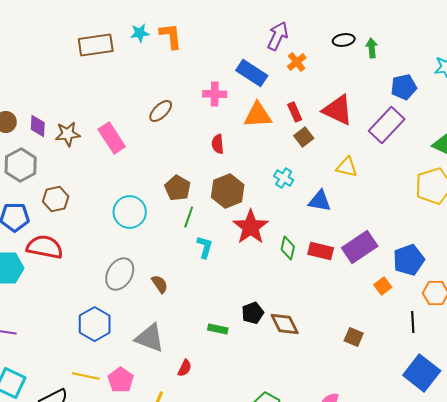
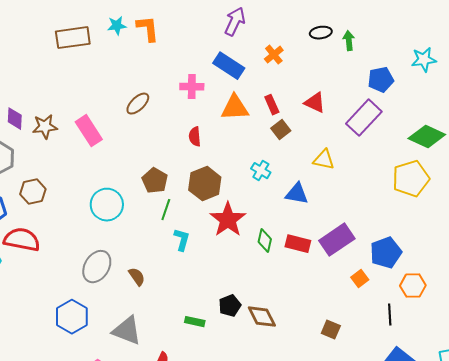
purple arrow: (278, 36) -> (235, 22), moved
red triangle: (338, 110) -> (315, 103), size x0.7

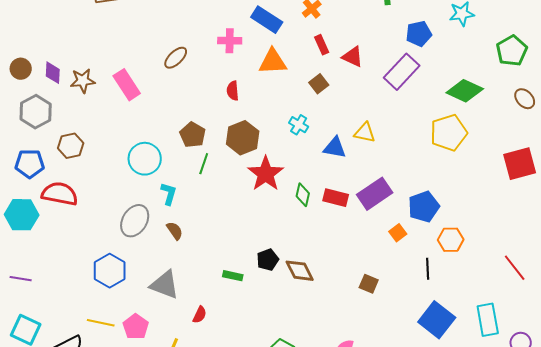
red rectangle: (272, 105) -> (322, 45), moved
yellow triangle: (324, 160) -> (365, 133), moved
cyan L-shape: (182, 240) -> (169, 194), moved

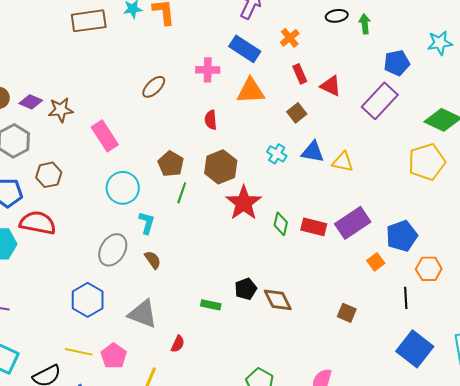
purple diamond: (53, 73) -> (31, 102), turned -70
pink rectangle: (127, 85) -> (105, 136), moved
blue triangle: (335, 148) -> (313, 152), moved

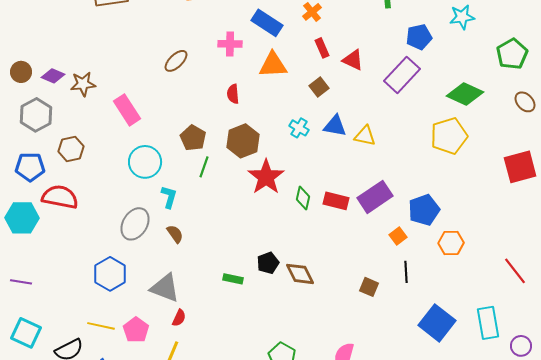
black line: (406, 298) -> (406, 272), moved
red semicircle: (178, 344) -> (179, 318), moved

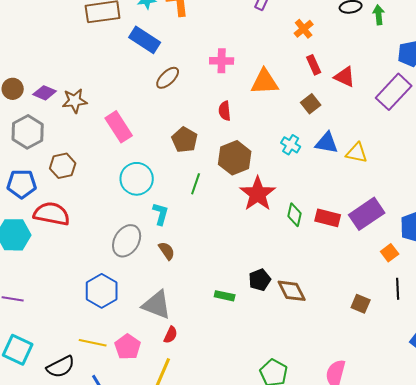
blue rectangle: (267, 23) -> (145, 40), moved
brown pentagon: (193, 138) -> (185, 140), moved

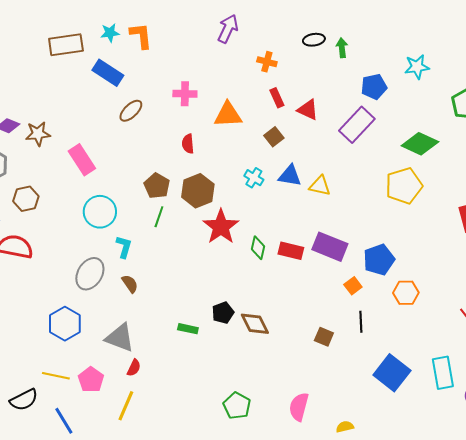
orange cross: (304, 29) -> (267, 62), turned -36
brown pentagon: (185, 140) -> (157, 186), moved
purple rectangle: (367, 214) -> (330, 247), turned 56

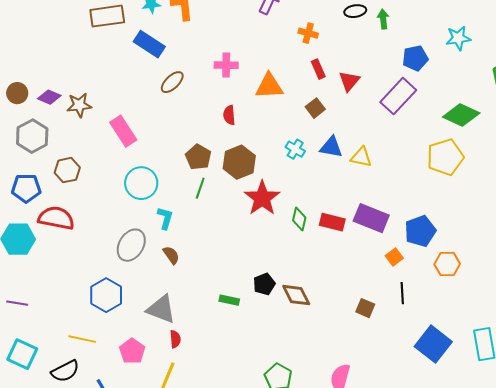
red triangle: (308, 110) -> (349, 81), turned 45
red semicircle: (134, 368) -> (175, 339), turned -30
yellow line: (56, 376) -> (82, 339), moved

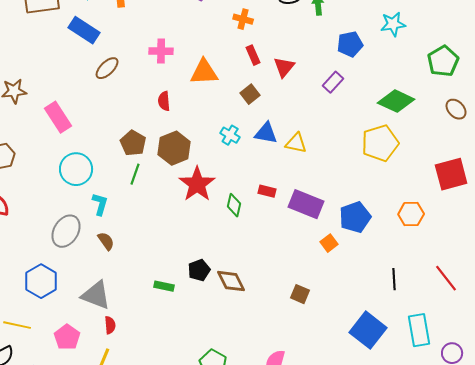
purple rectangle: (398, 96) -> (333, 82), size x0.6
red rectangle: (332, 222) -> (267, 191), moved, size x0.7
orange hexagon: (447, 264) -> (411, 214), moved
black line: (402, 293) -> (394, 279), moved

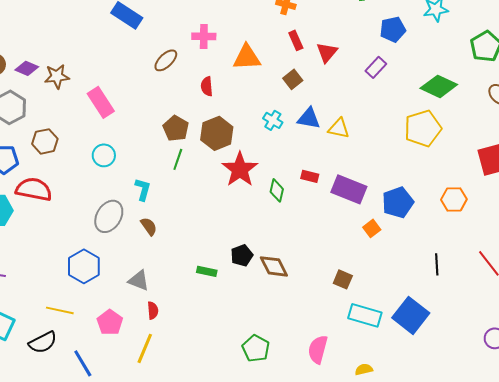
brown ellipse: (107, 68) -> (166, 60), moved
cyan circle: (76, 169) -> (104, 155), moved, size x0.7
gray triangle: (96, 295) -> (139, 280), size x0.7
cyan rectangle: (419, 330) -> (365, 315), moved, turned -64

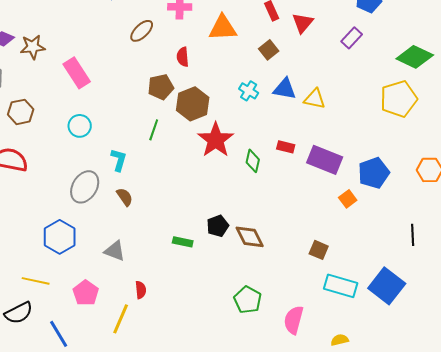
brown pentagon: (176, 128) -> (161, 87), moved, turned 30
red semicircle: (153, 310) -> (141, 290), moved
green pentagon: (256, 348) -> (248, 300), moved

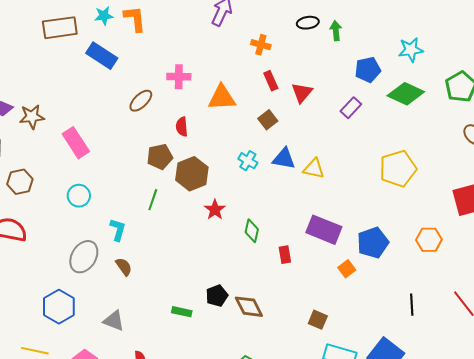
green diamond: (415, 57) -> (406, 94), moved
red star: (216, 140) -> (215, 210), size x0.6
red rectangle: (286, 147) -> (285, 255), moved, turned 66

